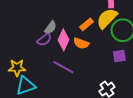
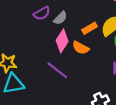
gray semicircle: (51, 28) -> (60, 18), moved
purple semicircle: (44, 40) -> (42, 13), moved

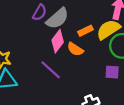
purple semicircle: (42, 13) -> (40, 13), turned -35
gray semicircle: (60, 18) -> (57, 18), size x1.6

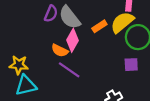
gray semicircle: (57, 18) -> (70, 17), turned 100
orange semicircle: (75, 49) -> (60, 50), moved

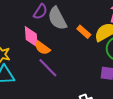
orange rectangle: (99, 26) -> (84, 32), turned 64
pink diamond: (73, 40) -> (31, 37), moved, turned -45

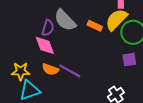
purple semicircle: (40, 12) -> (48, 28), moved
orange semicircle: (42, 48) -> (50, 69), moved

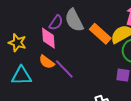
orange rectangle: (95, 26) -> (100, 34), size x1.5
yellow star: (21, 71) -> (17, 43), moved

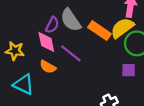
purple line: (64, 69) -> (71, 53), moved
cyan triangle: (21, 76) -> (24, 84), turned 35

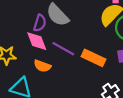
orange rectangle: (99, 31) -> (93, 58), moved

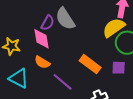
purple line: (63, 49) -> (63, 82), moved

